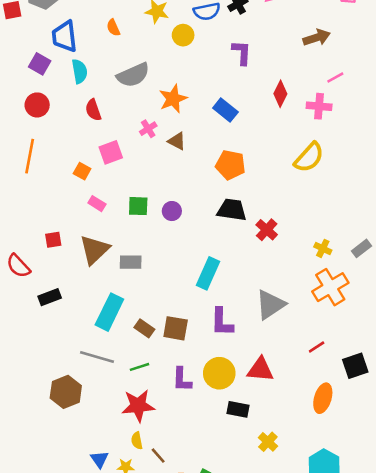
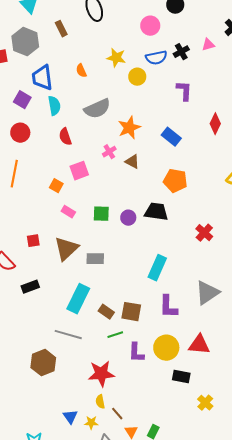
black trapezoid: (232, 210) -> (156, 212), moved
green line: (139, 367) -> (115, 335), moved

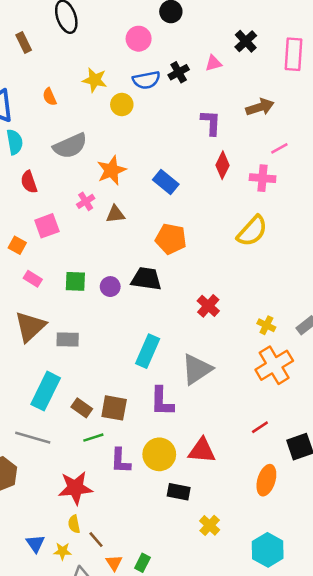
purple L-shape: (184, 91) -> (211, 123), moved
brown triangle: (132, 162) -> (115, 214), turned -35
gray triangle: (207, 293) -> (197, 369), moved

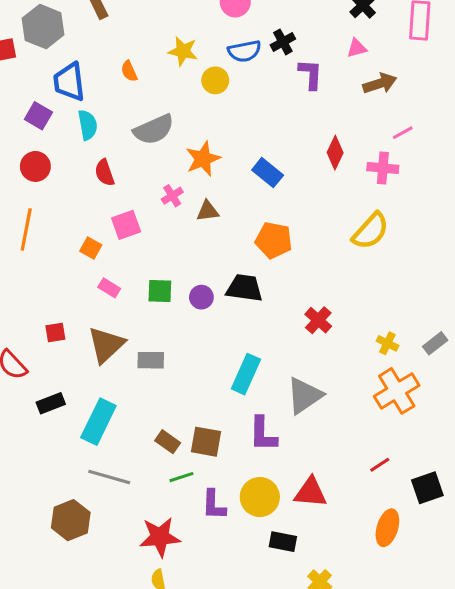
pink triangle: (213, 63) -> (357, 48), moved
purple L-shape: (211, 123) -> (311, 74), moved
cyan rectangle: (46, 391) -> (98, 422), moved

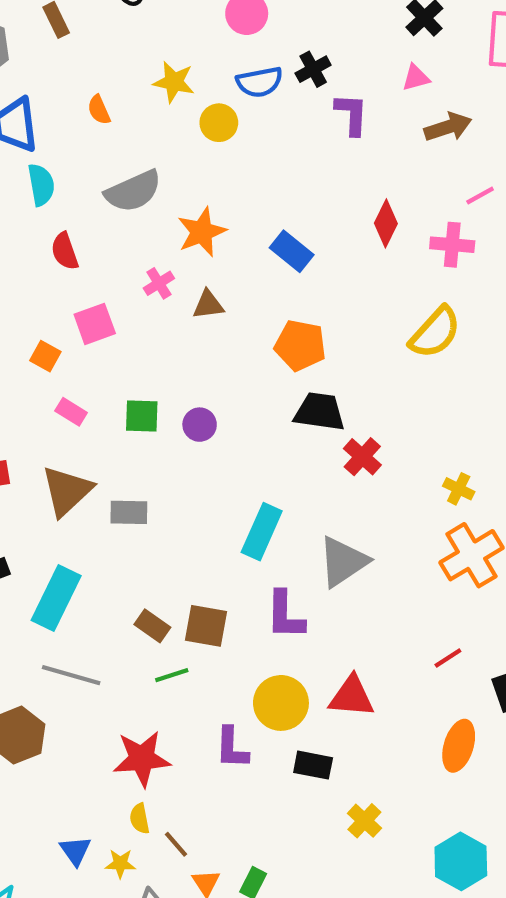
black trapezoid: (244, 288) -> (319, 412), moved
purple L-shape: (214, 505) -> (232, 748), moved

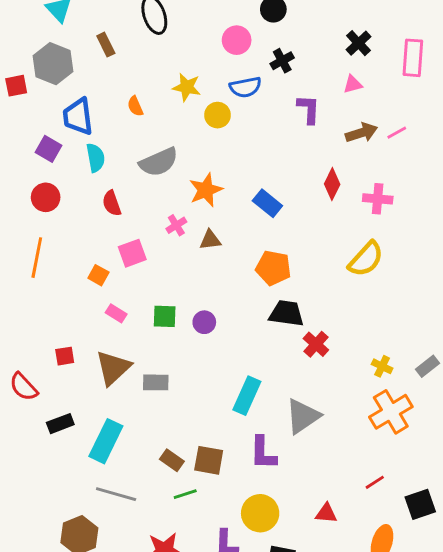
black cross: (313, 69) -> (282, 61), moved
brown arrow: (448, 127) -> (361, 133), moved
pink line: (480, 195) -> (397, 133), moved
red triangle: (352, 697) -> (326, 513), moved, size x0.7

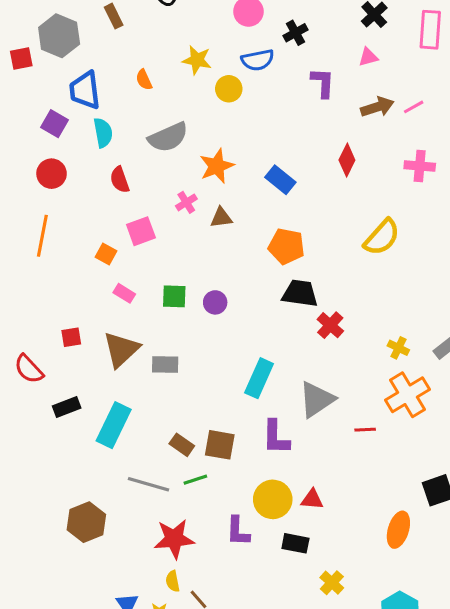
pink cross: (378, 199) -> (420, 166), moved
red line: (375, 482) -> (365, 430), moved, turned 30
gray line: (116, 494) -> (148, 484), moved
red triangle: (326, 513) -> (312, 499), moved

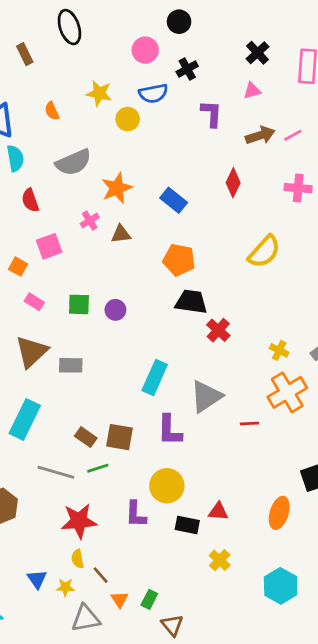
red triangle: (312, 499) -> (218, 511), moved

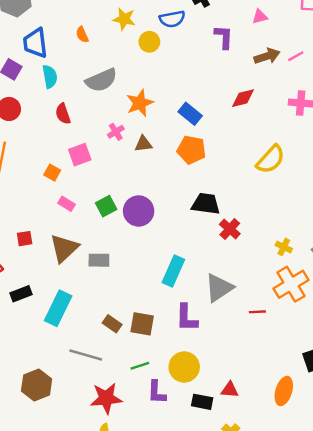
red diamond: (233, 183) -> (243, 98), turned 50
orange pentagon: (179, 260) -> (191, 150), moved
green square: (79, 304) -> (106, 206), turned -30
purple circle: (115, 310) -> (139, 211), size x1.6
green line: (98, 468) -> (140, 366), moved

